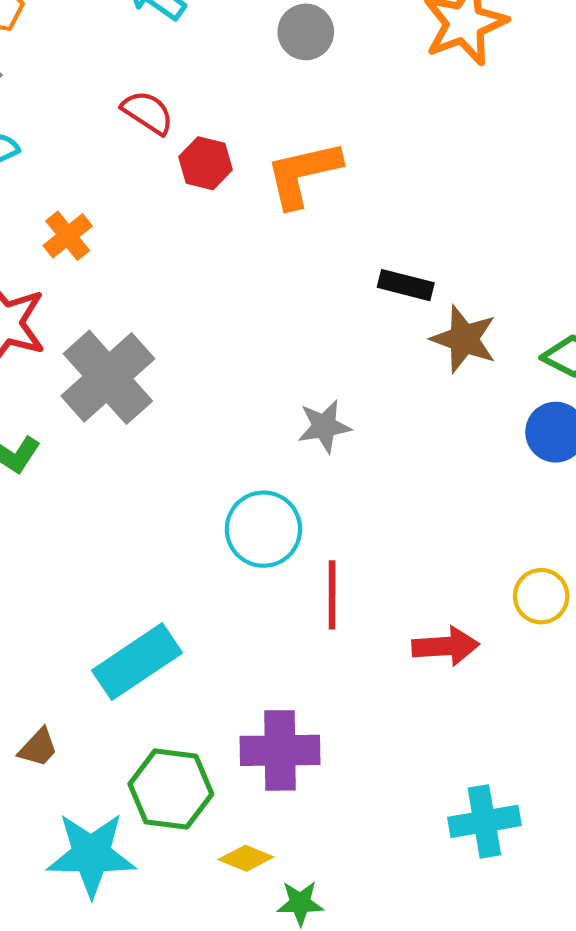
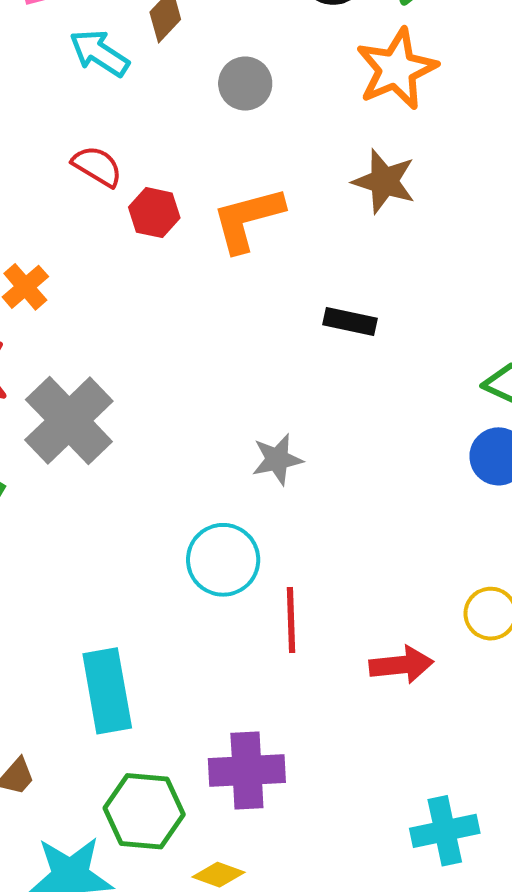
brown star: (464, 339) -> (384, 181), moved
cyan rectangle: (137, 662) -> (107, 691), turned -64

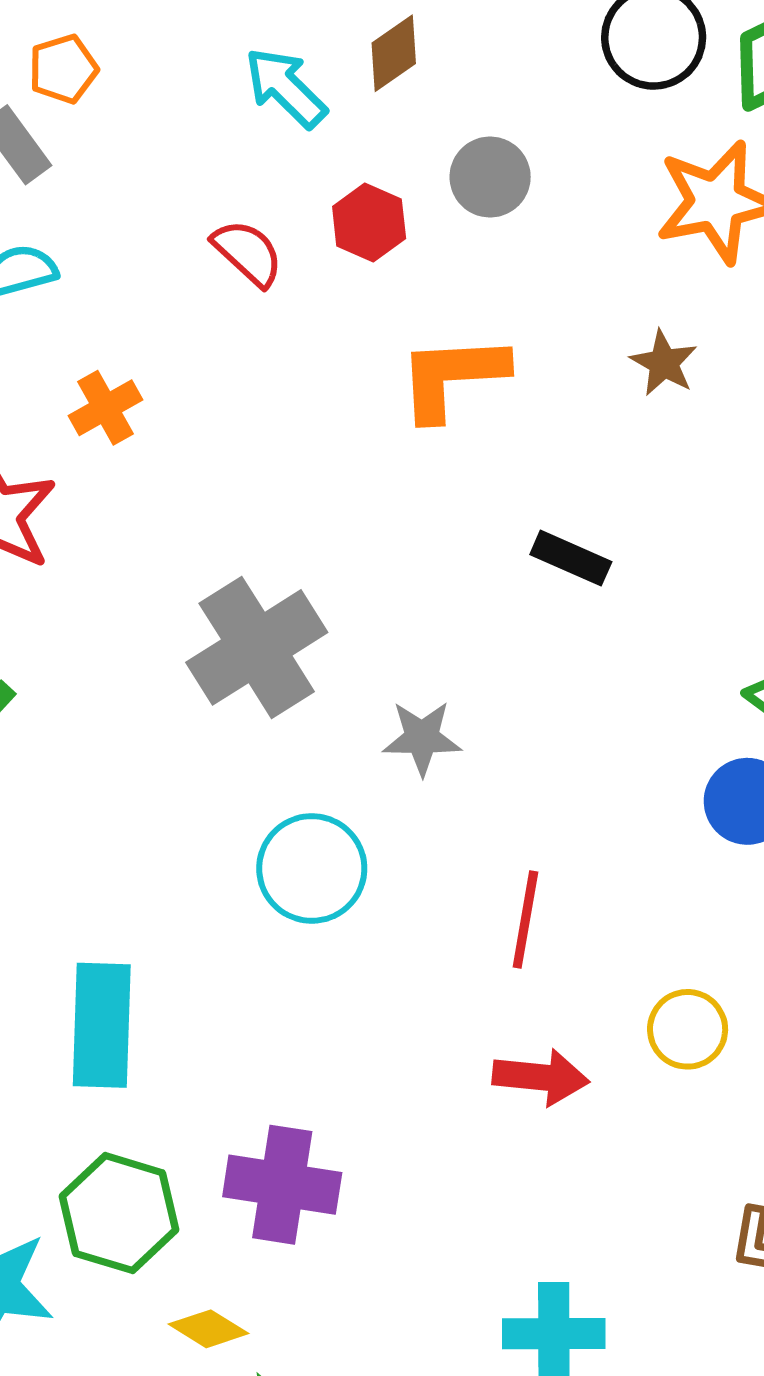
brown star: (384, 181) -> (664, 363), size x0.7
red hexagon: (154, 213) -> (369, 222), moved
gray cross: (69, 421) -> (257, 647), moved
red line: (291, 620) -> (525, 919), moved

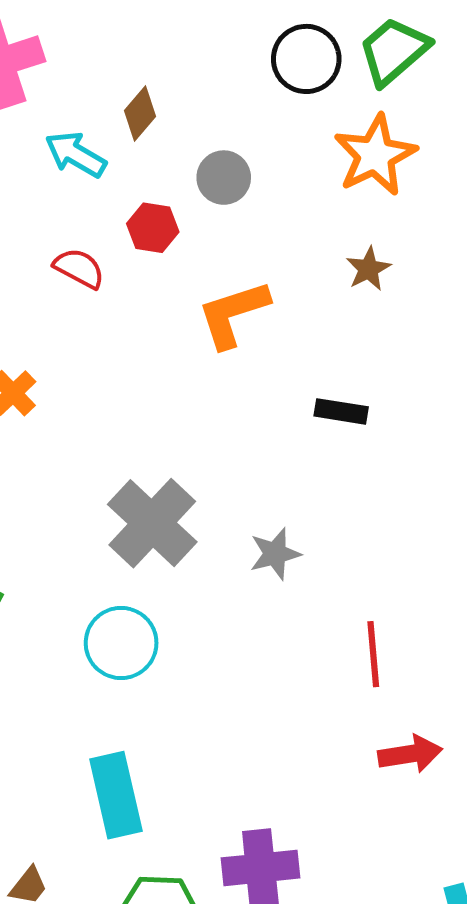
brown star: (664, 363) -> (368, 269), turned 30
cyan circle: (312, 868) -> (121, 643), moved

